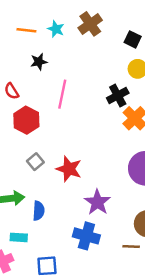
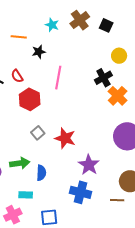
orange line: (26, 30) -> (19, 37), moved
black square: (133, 39) -> (106, 25), moved

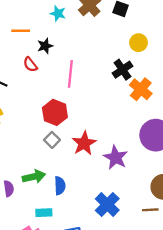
red semicircle: (17, 76) -> (30, 64), moved
red hexagon: (30, 99) -> (55, 112), moved
red star: (65, 138) -> (84, 143), turned 30
purple star: (89, 165) -> (116, 157), moved
blue cross: (81, 192) -> (107, 204), turned 35

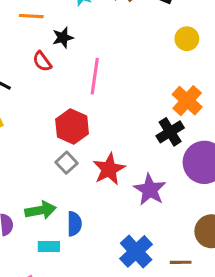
black cross: (123, 70) -> (170, 132), moved
brown line: (150, 210) -> (181, 262), moved
cyan rectangle: (44, 213) -> (49, 247), moved

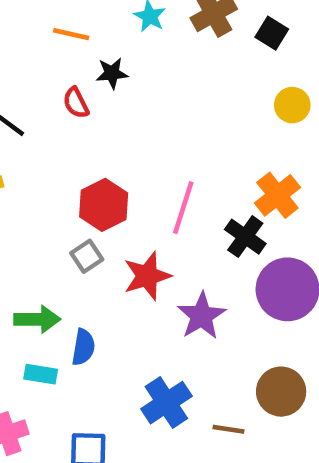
pink line: (95, 76) -> (183, 208), moved
black cross: (170, 132) -> (245, 237), turned -32

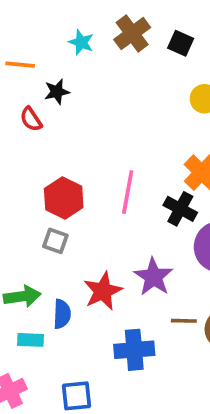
gray square: (87, 256) -> (55, 241), turned -30
red star: (147, 276) -> (103, 291), moved
blue cross: (166, 403) -> (134, 350), turned 36
brown line: (229, 429) -> (184, 321), moved

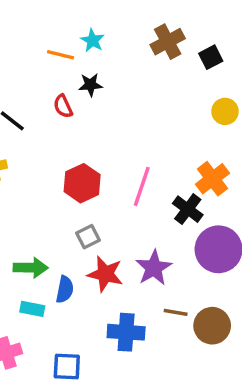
cyan star: (81, 42) -> (92, 40), moved
black square: (181, 43) -> (211, 57), turned 30
gray square: (55, 241) -> (88, 237), moved, turned 35
red star: (103, 291) -> (105, 274), turned 30

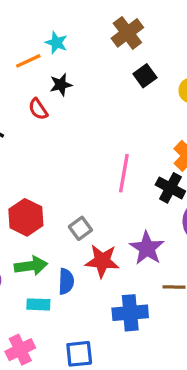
orange line: (61, 55) -> (28, 61), turned -30
black square: (211, 57) -> (145, 76), moved
red hexagon: (82, 183) -> (26, 217), moved

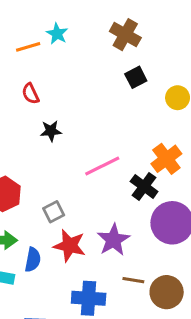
brown cross: (127, 33) -> (125, 35), turned -32
black star: (61, 85) -> (51, 131), moved
pink line: (124, 173) -> (102, 166), turned 45

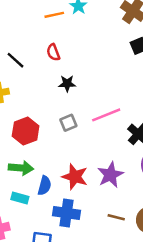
gray square: (54, 212) -> (68, 123), moved
brown line: (133, 280) -> (116, 217), moved
blue cross: (89, 298) -> (67, 213), moved

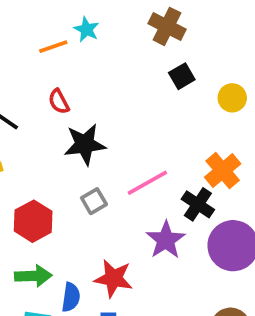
black star: (67, 84) -> (85, 144), size x1.6
purple star: (110, 175) -> (166, 240), moved

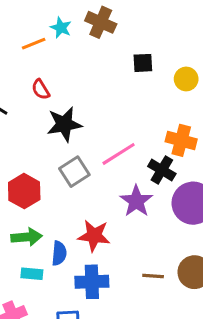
brown cross: (167, 26) -> (101, 22), moved
black square: (182, 76) -> (143, 63), turned 30
orange cross: (223, 171) -> (181, 140), turned -32
gray square: (94, 201) -> (74, 172), size x1.4

